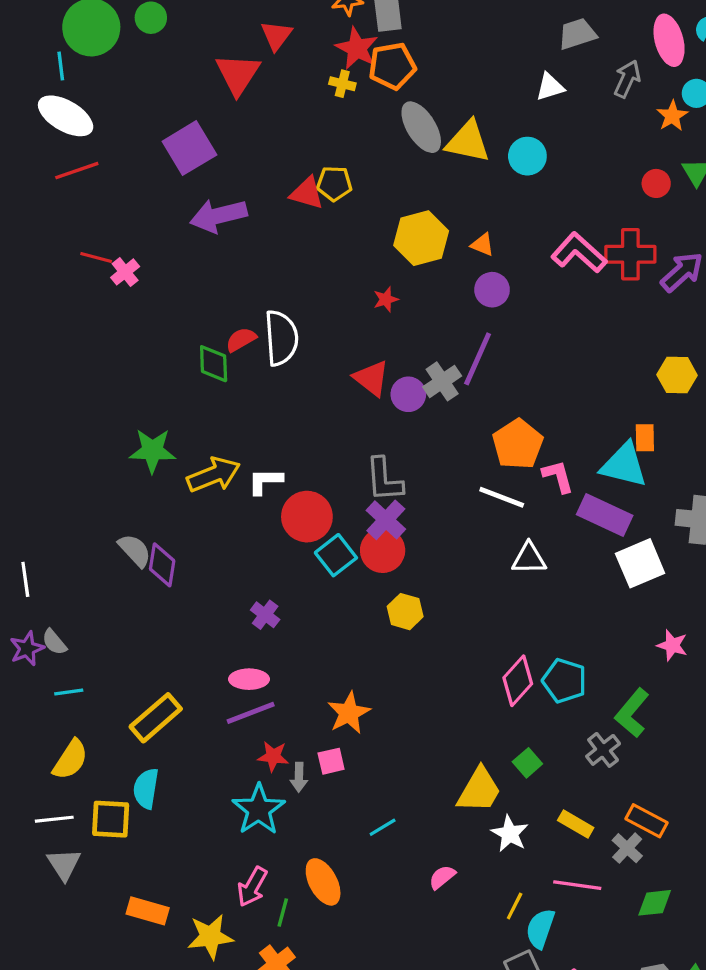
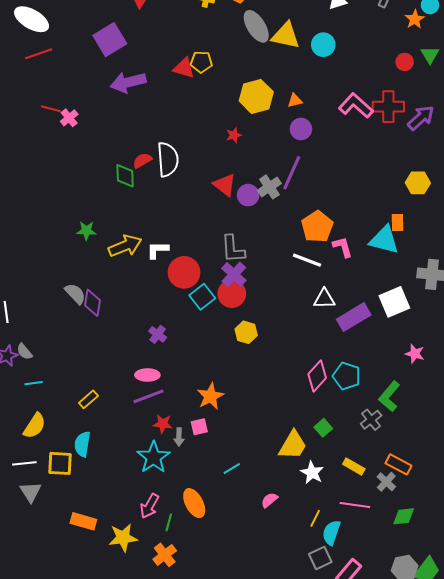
orange triangle: (482, 245) -> (295, 101), turned -35
green star: (152, 451) -> (86, 231), size x0.7
purple rectangle: (605, 515) -> (354, 317), moved, turned -56
yellow rectangle: (156, 718) -> (88, 399), size x0.6

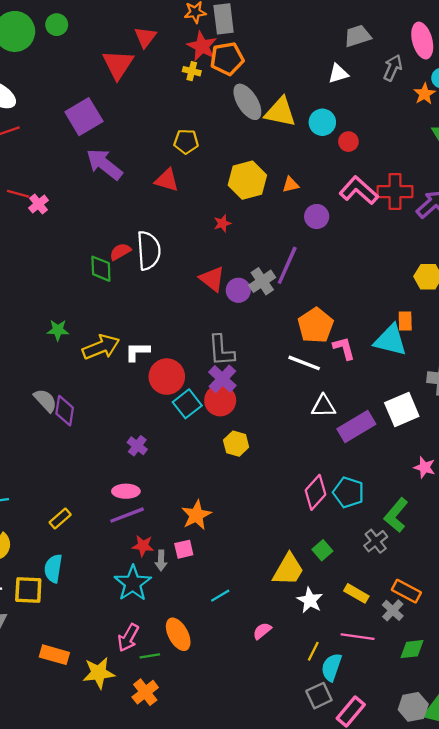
red circle: (405, 62) -> (348, 142), moved
red triangle: (184, 68) -> (167, 180), moved
purple arrow: (128, 82) -> (104, 164), turned 52
purple circle: (301, 129) -> (317, 216), moved
green line: (169, 522) -> (150, 656), turned 66

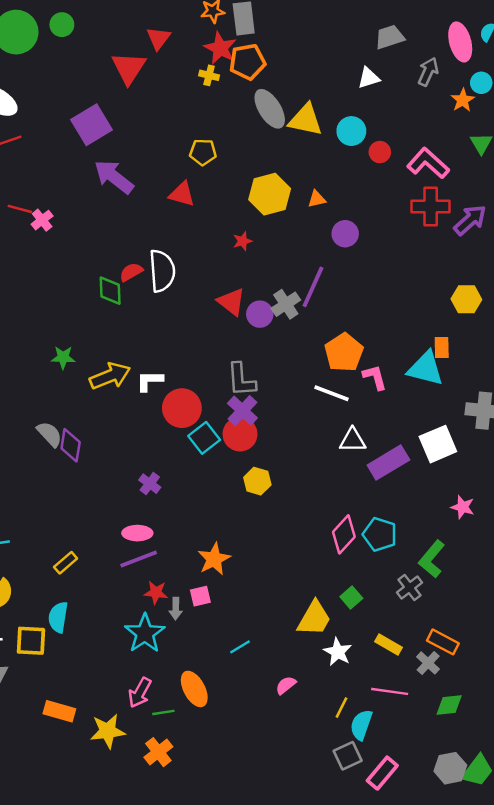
pink L-shape: (359, 190) -> (428, 163), moved

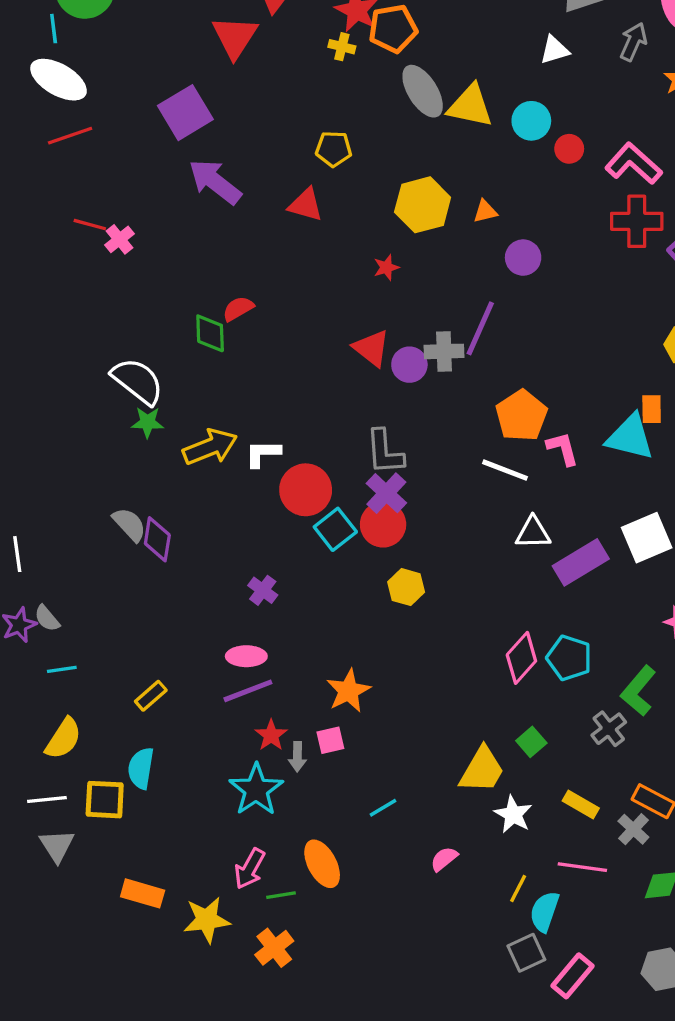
white semicircle: (162, 271) -> (138, 381), moved, turned -48
gray cross: (286, 304) -> (444, 351), turned 32
red star: (156, 592) -> (271, 735), turned 30

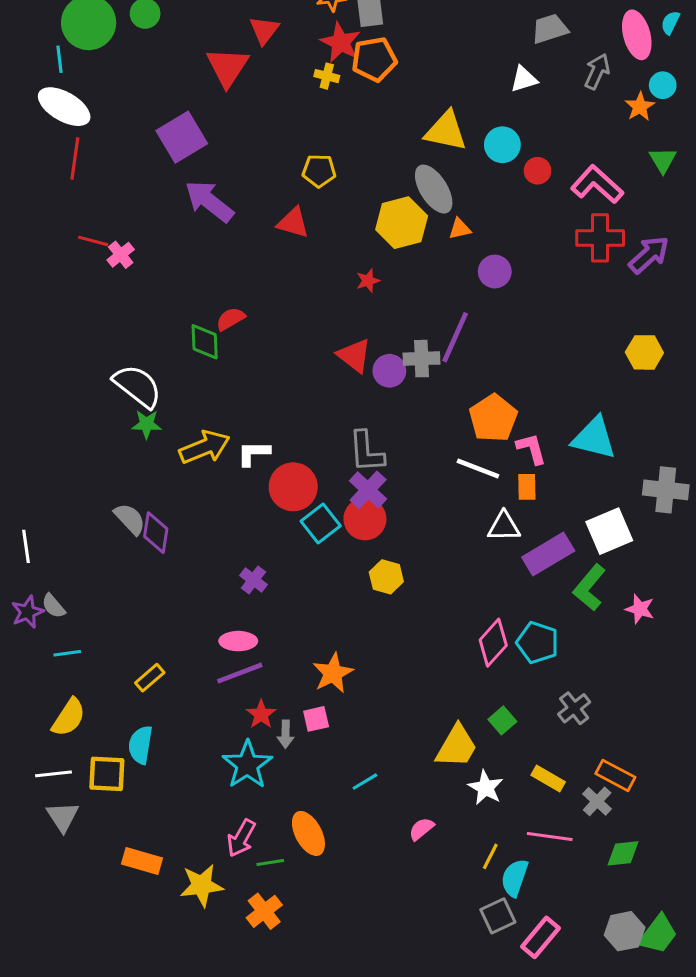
gray ellipse: (423, 91) -> (434, 189), moved
red line: (70, 136) -> (75, 159), turned -63
orange rectangle: (652, 409) -> (527, 487), moved
green L-shape: (638, 691) -> (589, 588), moved

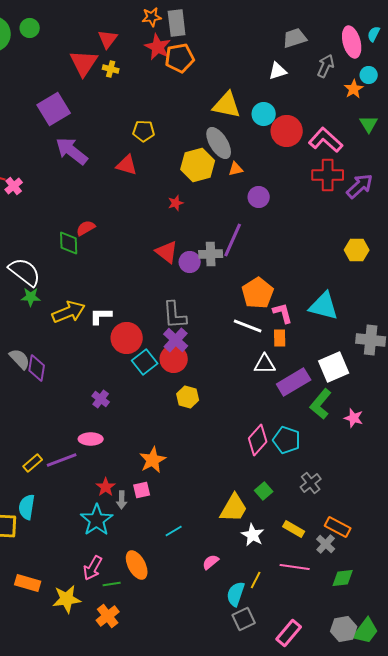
yellow cross: (327, 76) -> (111, 69), moved
red circle: (538, 171) -> (287, 131), size x1.8
purple line: (240, 673) -> (62, 460), moved
cyan semicircle: (515, 878) -> (236, 594), moved
gray square: (498, 916) -> (244, 619), moved

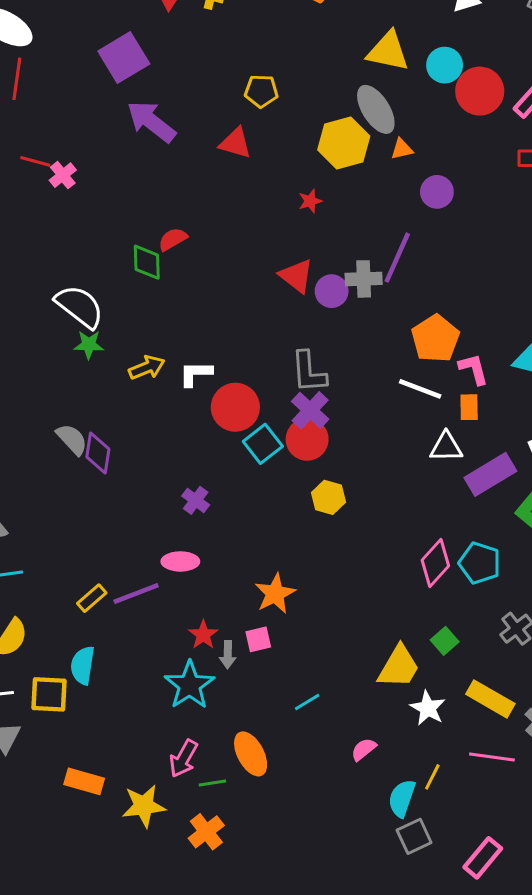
yellow arrow: (69, 312) -> (147, 368), size x0.7
yellow rectangle: (294, 529) -> (490, 699), size x1.4

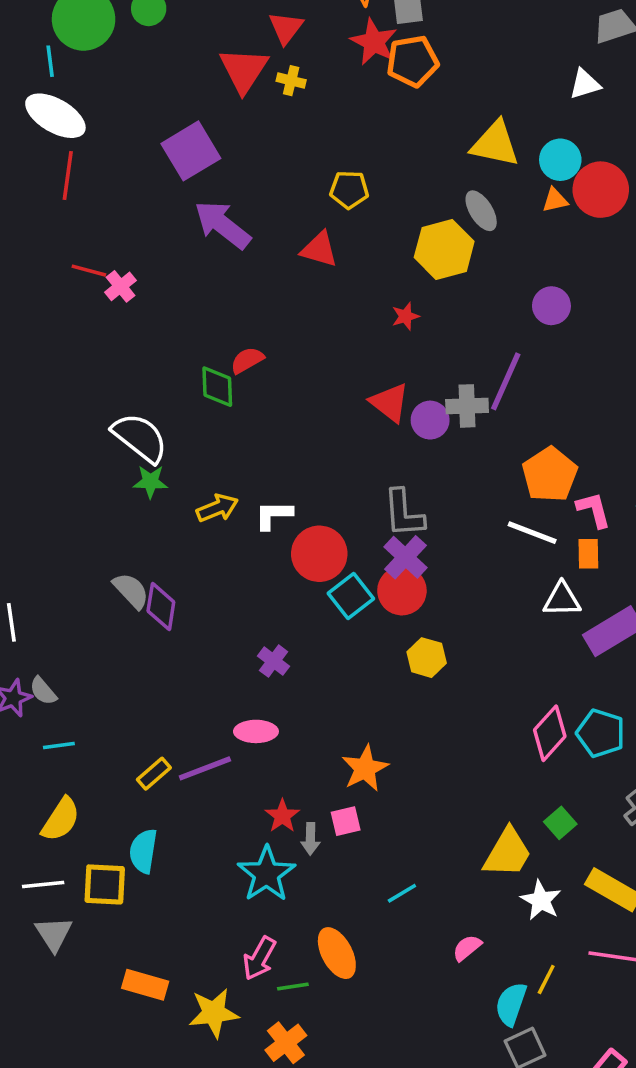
gray ellipse: (376, 109) -> (481, 211), size x0.7
orange triangle: (402, 149) -> (555, 200), moved

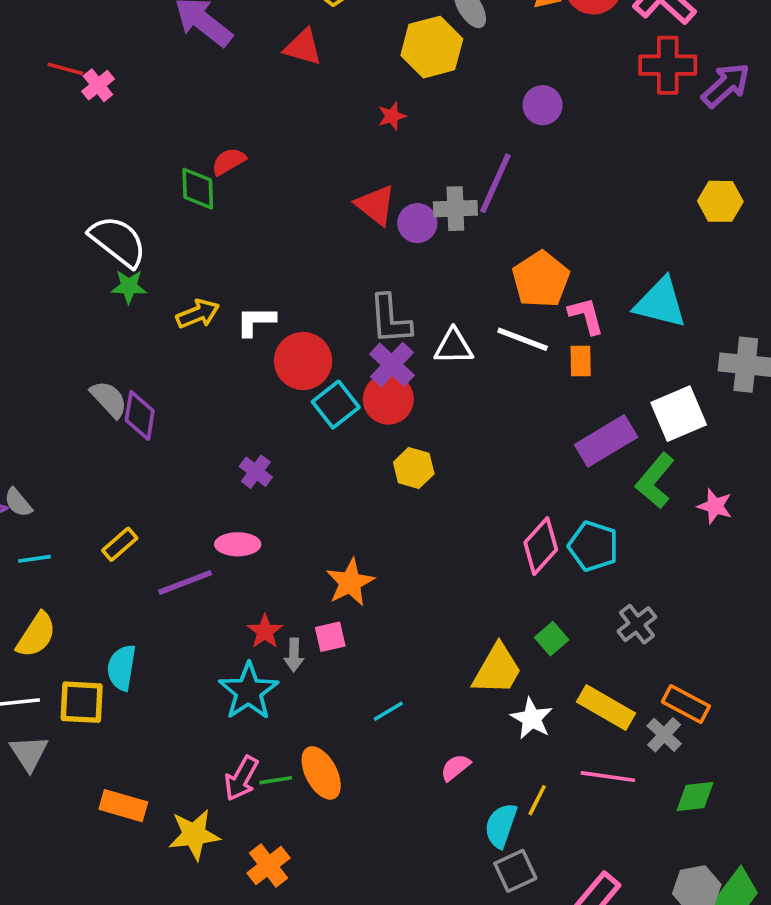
white triangle: (562, 599) -> (454, 346), moved
yellow rectangle: (154, 774) -> (120, 544), moved
green line: (293, 986) -> (276, 780), moved

